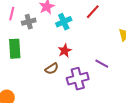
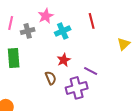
red line: (93, 12) -> (92, 21), turned -56
purple line: (102, 64) -> (91, 71), moved
brown semicircle: (52, 69) -> (51, 78), turned -80

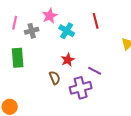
cyan cross: (63, 31) -> (67, 31), turned -35

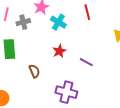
brown semicircle: (55, 78) -> (34, 71), moved
purple cross: (81, 88) -> (66, 92), moved, turned 30

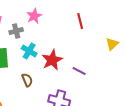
cyan cross: (58, 22) -> (29, 51), moved
red star: (59, 51) -> (52, 60), size x1.5

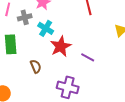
cyan cross: (29, 51) -> (46, 28), moved

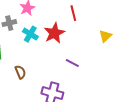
red star: (61, 46) -> (54, 33), moved

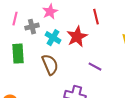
brown semicircle: (20, 72) -> (50, 65), moved, size x1.5

